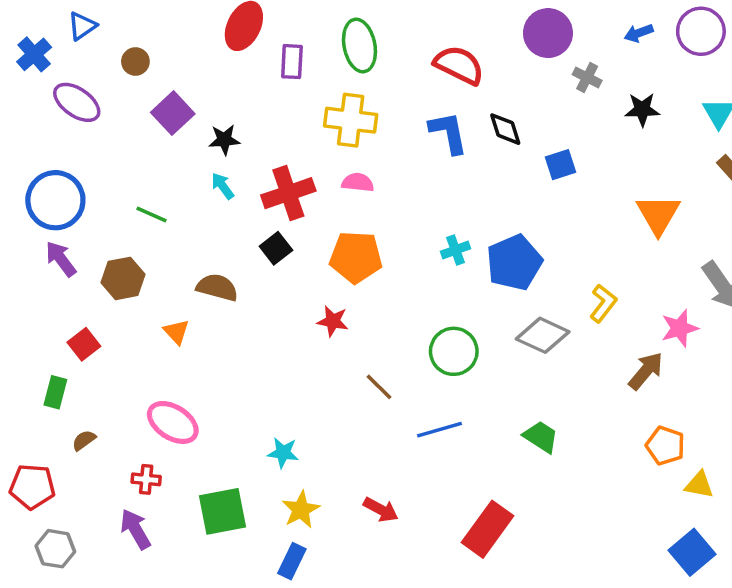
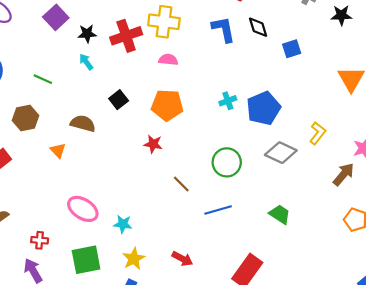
red cross: (288, 193) -> (126, 36), moved
pink ellipse: (173, 422) -> (83, 209), moved

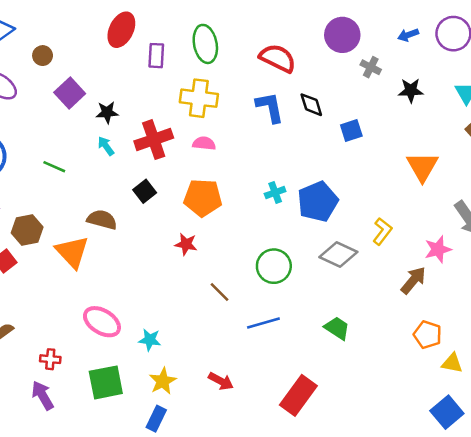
red cross: (126, 36) -> (154, 140), moved
brown hexagon: (25, 118) -> (27, 230), moved
orange triangle: (58, 150) -> (72, 252), size x1.8

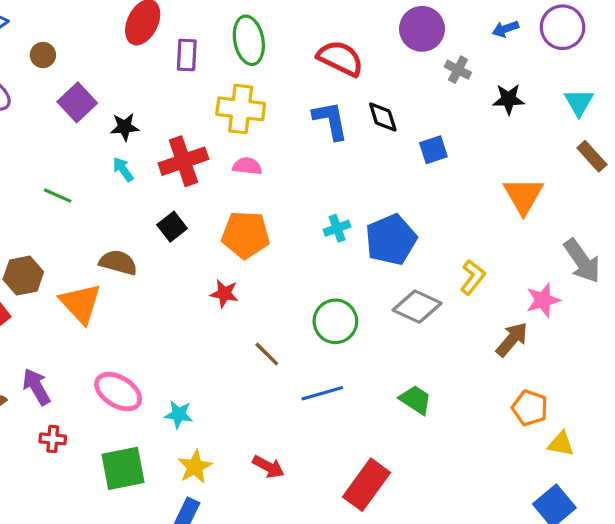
purple arrow: (43, 395) -> (36, 387), moved

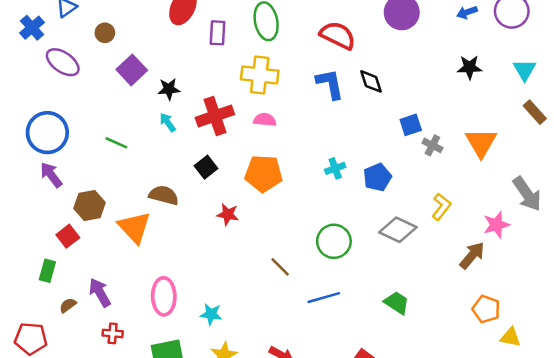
gray cross: (458, 70) -> (432, 145), moved
blue square: (433, 150) -> (411, 125), moved
blue pentagon: (391, 240) -> (377, 177), size x0.7
red star: (224, 294) -> (228, 214), moved
pink ellipse: (118, 392) -> (164, 296), turned 57

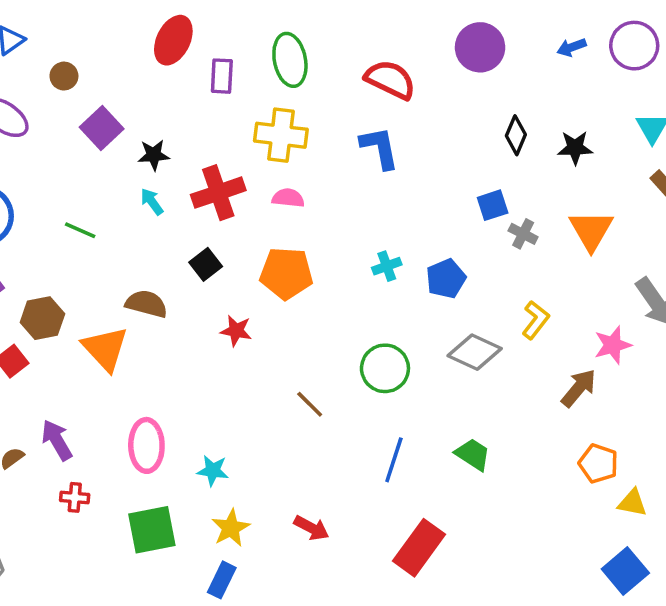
black star: (470, 67) -> (575, 148), moved
black diamond: (371, 81) -> (516, 135), moved, turned 40
blue line: (324, 298) -> (394, 460), moved, turned -56

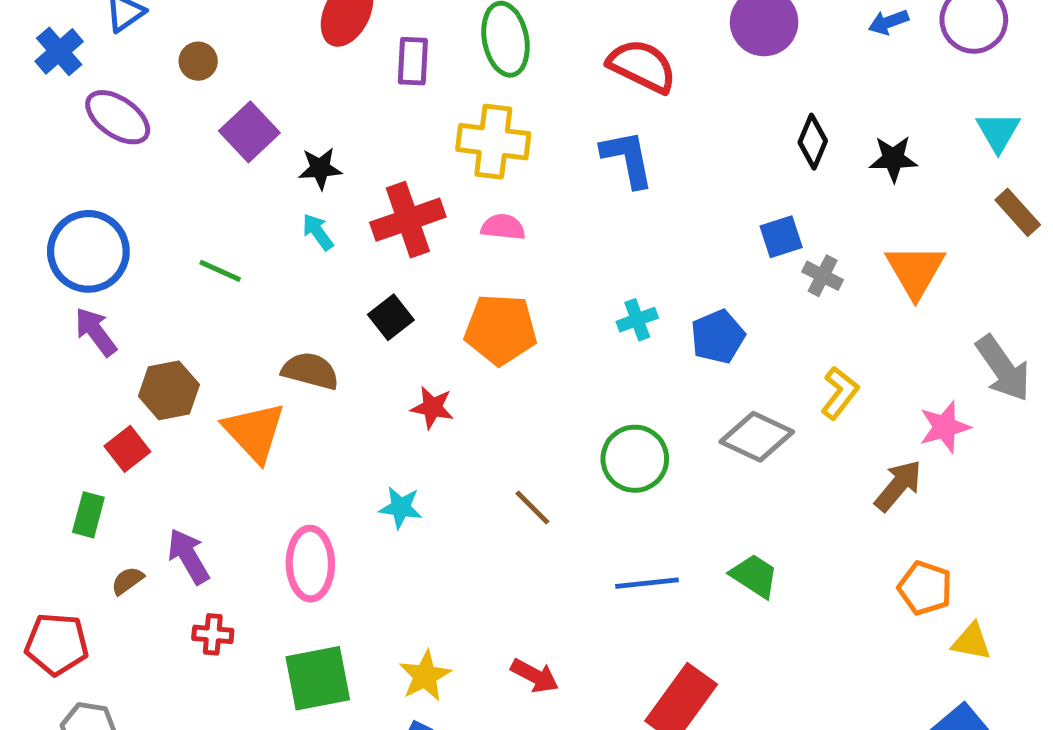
blue line: (394, 460) -> (647, 583), turned 66
cyan star: (213, 471) -> (401, 507), moved

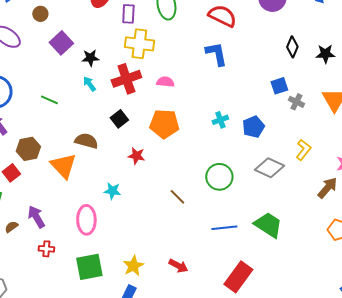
yellow cross: (493, 142) -> (139, 44), moved
cyan star: (401, 507) -> (112, 191), moved
green trapezoid: (754, 576) -> (268, 225), size x1.4

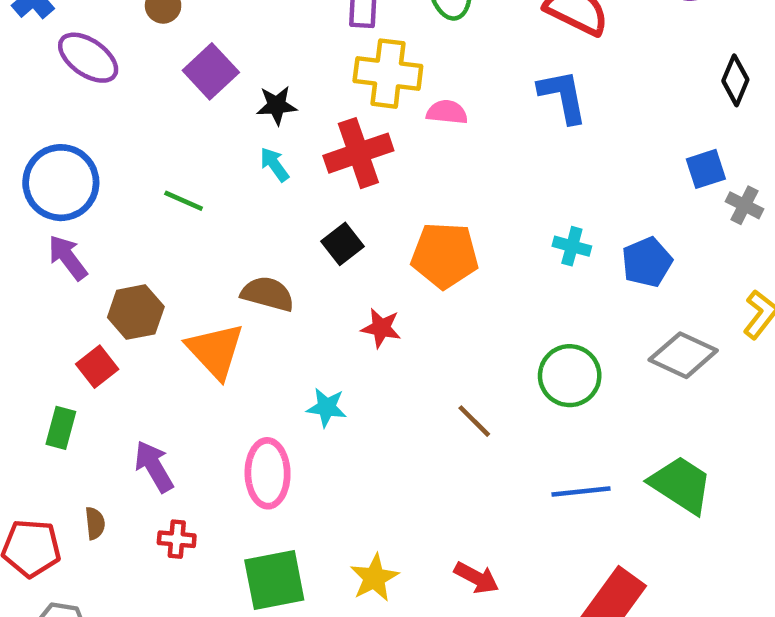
pink semicircle: (165, 82) -> (447, 112), moved
cyan cross: (220, 120) -> (572, 246), turned 35
brown semicircle: (11, 227) -> (95, 523), moved, turned 120

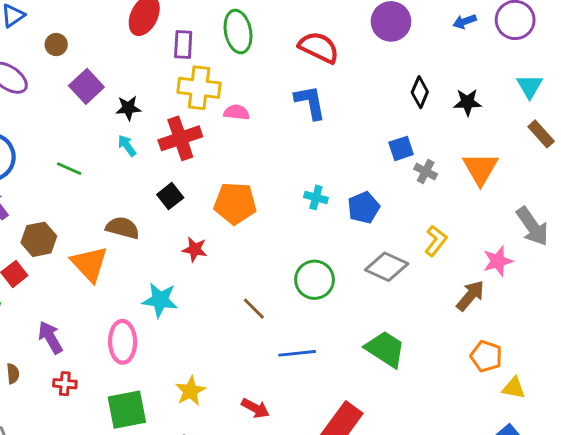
cyan star: (327, 407) -> (160, 300), size x1.4
blue line: (581, 491) -> (297, 353), moved
yellow star: (374, 578) -> (190, 391), moved

